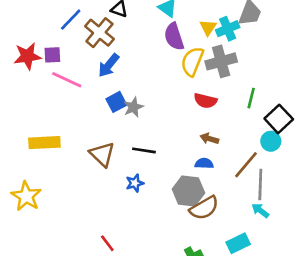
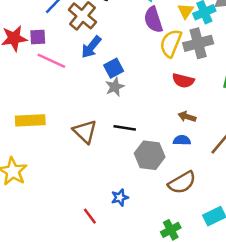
blue square: (116, 102) -> (114, 68), moved
blue star: (135, 183) -> (120, 197), moved
gray hexagon: (188, 191) -> (150, 155), moved

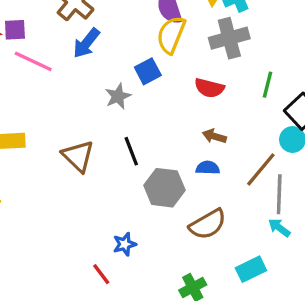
yellow semicircle: (171, 43) -> (171, 35), moved
blue square: (114, 68) -> (148, 71), moved
black line: (125, 128) -> (131, 151), turned 60
red line: (90, 216) -> (101, 274), moved

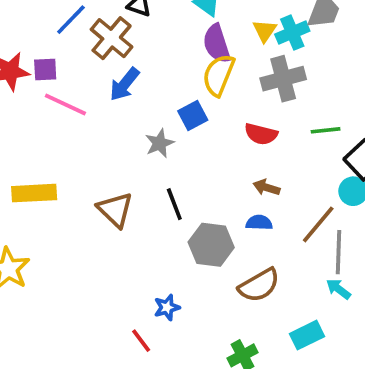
green line: (268, 85) -> (326, 130), turned 70

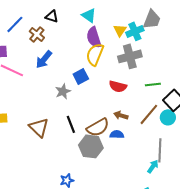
brown cross: (112, 38) -> (37, 34), size x0.7
brown line: (318, 224) -> (149, 114), moved
brown semicircle: (259, 285) -> (98, 127), moved
cyan arrow: (338, 289) -> (153, 166), moved, turned 88

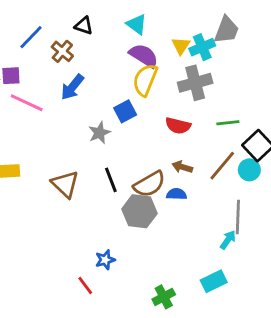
purple semicircle: (94, 37) -> (144, 56), turned 140

